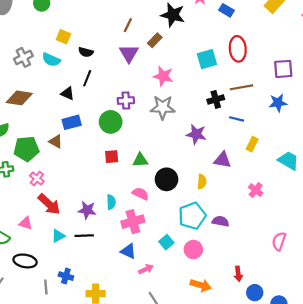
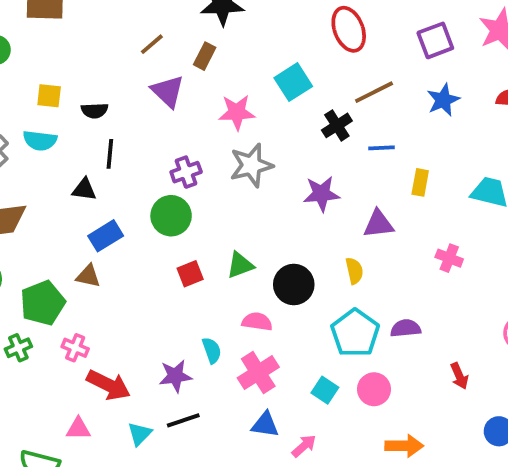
brown line: (128, 25) -> (152, 44), turned 40
cyan square: (207, 59) -> (293, 82), moved
red arrow: (238, 274) -> (459, 376), moved

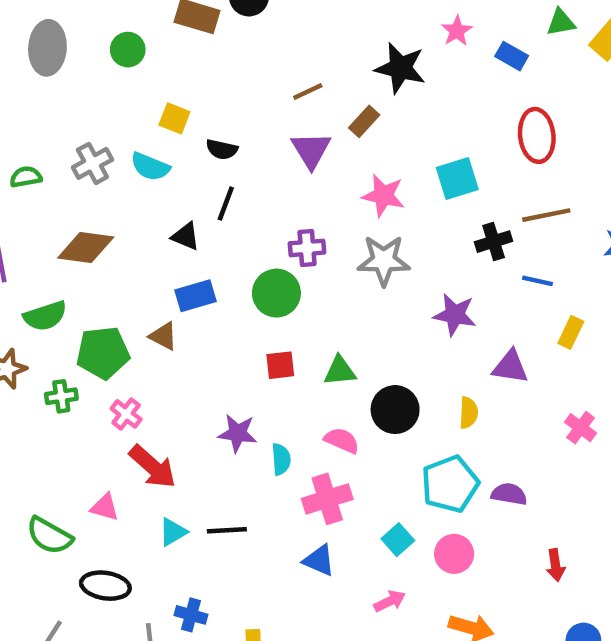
purple star: (175, 376) -> (238, 433), moved
pink arrow: (304, 446) -> (390, 601), moved

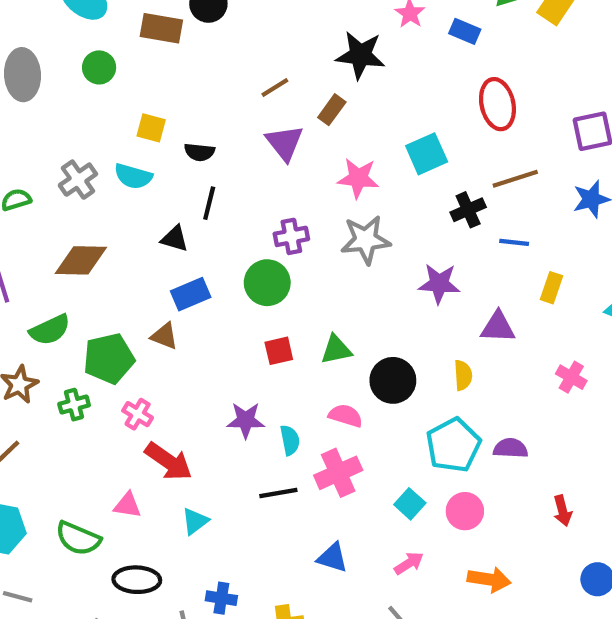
black line: (227, 530) -> (278, 493), moved
blue triangle: (319, 560) -> (332, 558), moved

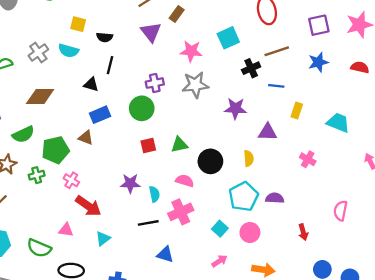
blue triangle: (332, 558) -> (165, 254), moved

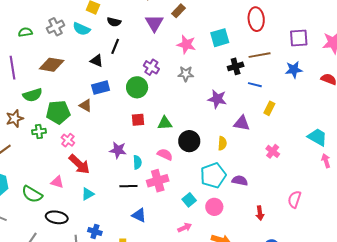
purple cross: (155, 83) -> (151, 67), turned 35
gray star: (195, 85) -> (186, 74), size x0.7
cyan trapezoid: (338, 123) -> (317, 137), moved

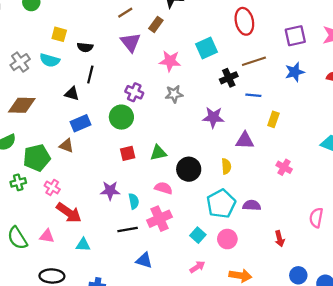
green semicircle: (32, 194) -> (17, 238), moved, turned 35
cyan triangle: (88, 194) -> (83, 245), turned 40

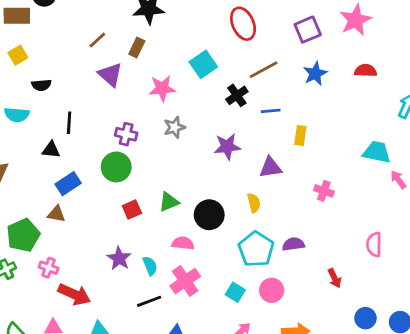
yellow square: (59, 34) -> (18, 55), moved, turned -35
black semicircle: (85, 47) -> (41, 85), moved
purple star: (110, 191) -> (119, 258), turned -30

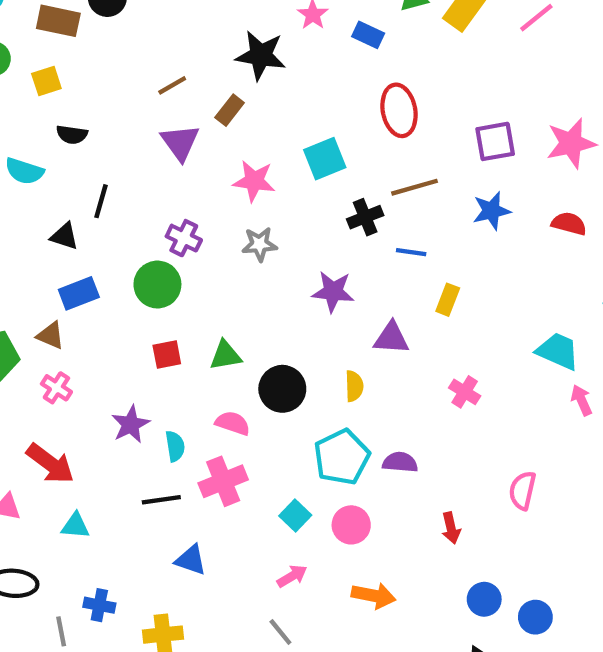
pink cross: (49, 268) -> (56, 388), moved

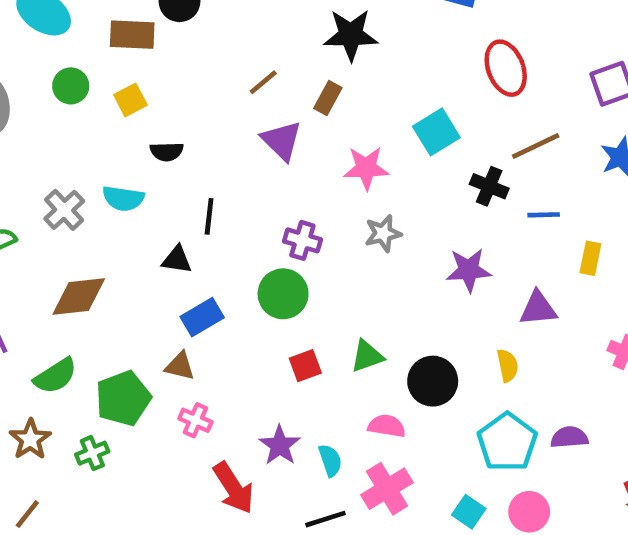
black cross: (365, 217) -> (489, 186), turned -36
red arrow: (50, 464) -> (233, 488), moved, turned 30

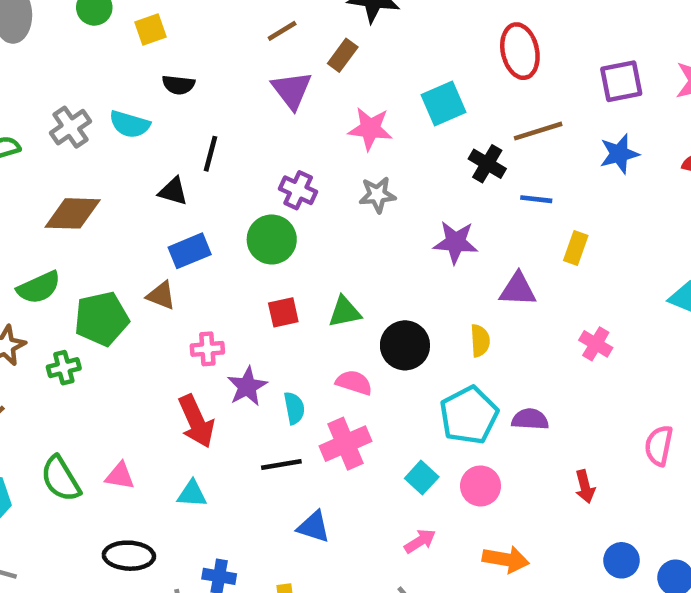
pink cross: (195, 420) -> (207, 349), moved, turned -36

